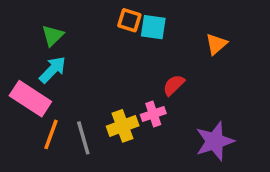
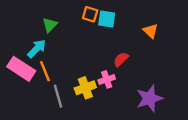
green triangle: (53, 36) -> (50, 25), moved
orange triangle: (216, 44) -> (151, 31), turned -35
orange line: (51, 134) -> (45, 71), moved, turned -42

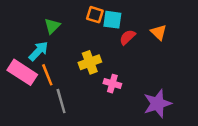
red semicircle: (121, 59) -> (127, 37), moved
pink cross: (107, 79) -> (112, 84), turned 35
yellow cross: (85, 88) -> (90, 62), moved

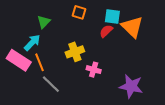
cyan square: (112, 20) -> (112, 17), moved
orange triangle: (159, 32) -> (132, 27), size x1.6
gray line: (61, 101) -> (51, 84), turned -30
purple star: (157, 104) -> (131, 86), turned 30

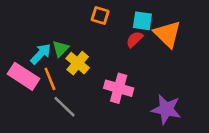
green triangle: (44, 22) -> (61, 49), moved
yellow cross: (75, 52) -> (78, 63), moved, turned -30
pink cross: (94, 70) -> (119, 88), size x1.5

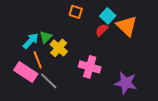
cyan square: (142, 21) -> (108, 16), turned 35
pink rectangle: (24, 76) -> (26, 72), moved

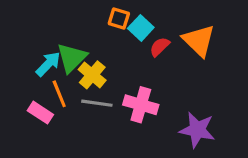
cyan square: (108, 16) -> (141, 28), moved
green triangle: (46, 37) -> (72, 58), size x1.5
pink rectangle: (26, 72) -> (40, 113), size x0.7
gray line: (49, 81) -> (97, 103), moved, turned -36

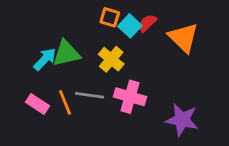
red semicircle: (160, 47) -> (147, 23), moved
green triangle: (72, 58) -> (66, 53), turned 32
yellow cross: (92, 75) -> (111, 59), moved
orange line: (59, 94) -> (65, 102), moved

